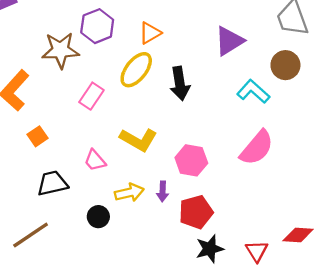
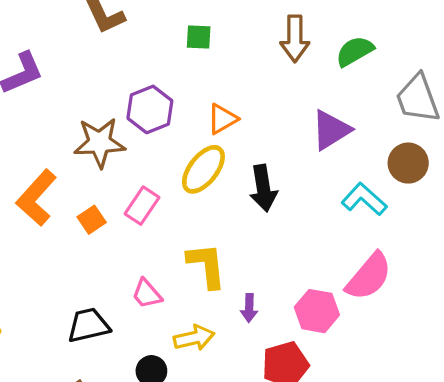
orange square: (37, 136) -> (92, 220), moved
yellow L-shape: (139, 140) -> (207, 265), turned -126
pink hexagon: (191, 160) -> (317, 311), moved
purple arrow: (163, 191) -> (249, 308), moved

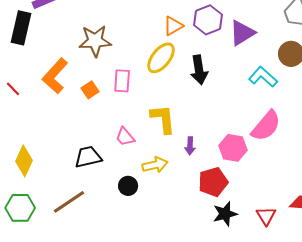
purple hexagon: (150, 109) -> (208, 20), moved
pink rectangle: (142, 206) -> (122, 81), turned -30

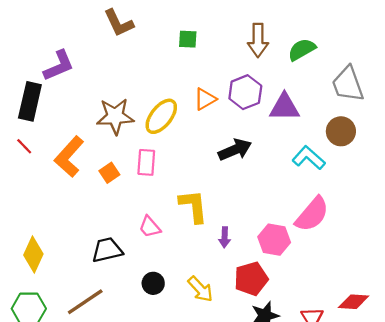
purple triangle: (242, 33) -> (284, 107), turned 32
yellow ellipse: (161, 58) -> (161, 116), moved
black arrow: (199, 70) -> (235, 150), turned -104
red line: (13, 89) -> (24, 146), moved
yellow arrow: (155, 165) -> (200, 289), moved, turned 60

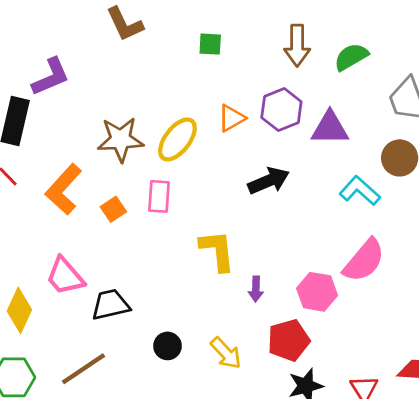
pink trapezoid: (150, 227) -> (65, 276), moved, size x1.4

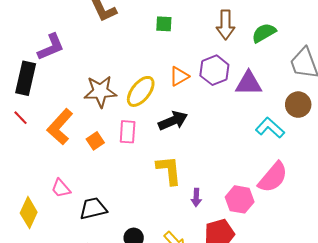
black arrow: (269, 181) -> (173, 121), moved
pink trapezoid: (65, 276) -> (61, 188), size x0.7

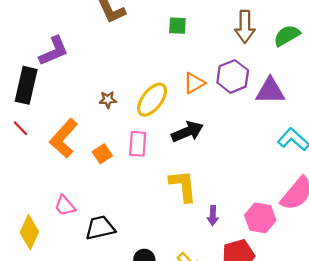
brown star: (100, 91) -> (108, 100), size x0.5

